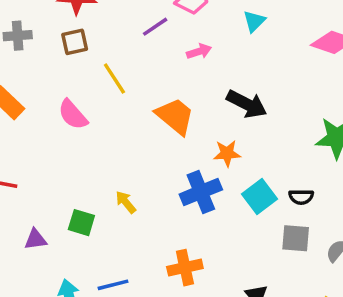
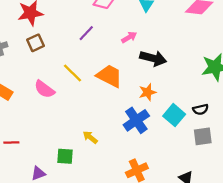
purple line: (155, 27) -> (86, 33), moved
pink arrow: (199, 51) -> (129, 37), moved
yellow line: (114, 78) -> (73, 73), moved

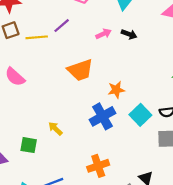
black arrow: (153, 58) -> (129, 34), moved, size x0.6
yellow line: (73, 73) -> (37, 37), moved, turned -55
orange trapezoid: (109, 76) -> (80, 70), turned 128

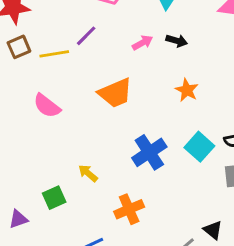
pink semicircle: (15, 77) -> (47, 106), moved
orange star: (116, 90) -> (187, 90), moved, turned -30
green square: (29, 145) -> (54, 198), turned -30
orange cross: (98, 166) -> (129, 209), moved

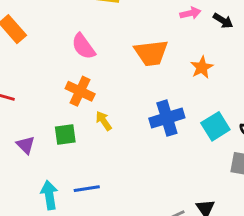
orange star: (187, 90) -> (202, 67), moved
orange cross: (129, 209) -> (80, 91), moved, turned 32
purple triangle: (18, 219) -> (26, 145), turned 48

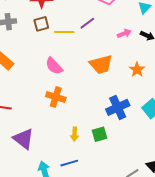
yellow arrow: (104, 121) -> (75, 134), moved, turned -136
green square: (65, 134) -> (100, 134), moved
purple triangle: (26, 145) -> (23, 139), size x1.6

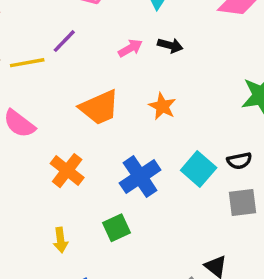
orange cross: (56, 97) -> (67, 171), moved, turned 30
yellow arrow: (75, 134) -> (61, 240), moved

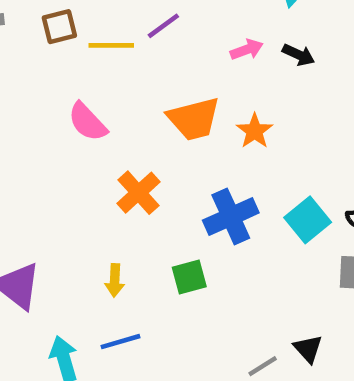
orange star: (162, 106) -> (255, 131), moved

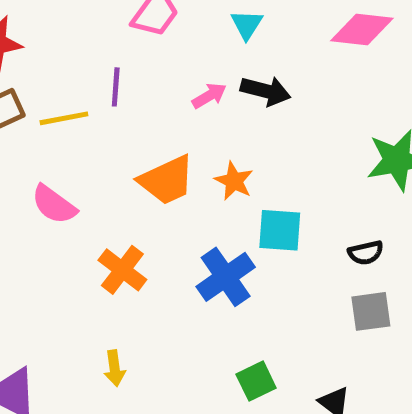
purple line: (163, 26) -> (116, 87), turned -39
black arrow: (299, 55) -> (266, 91), size x1.4
cyan square: (308, 220) -> (280, 230), moved, turned -36
green square: (189, 277) -> (256, 381), moved

